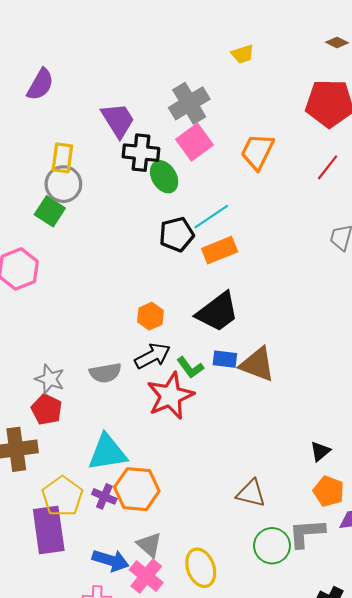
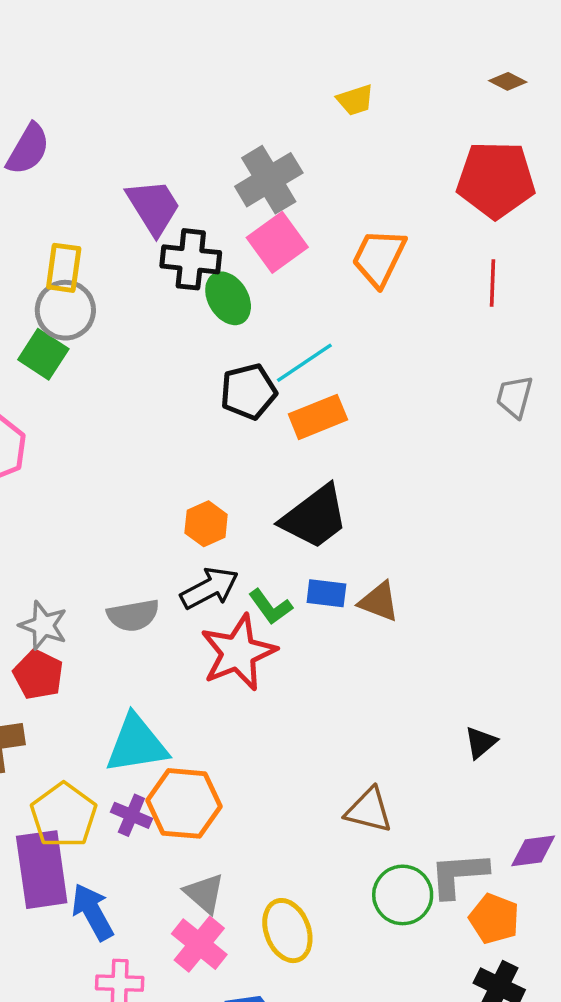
red line: (328, 167) -> (493, 283), turned -36
brown triangle: (257, 364) -> (379, 602), size x0.7
orange pentagon: (329, 491) -> (494, 919), moved
blue arrow: (111, 560) -> (92, 912), moved, turned -136

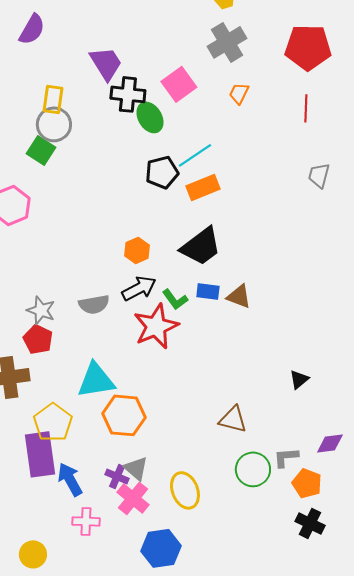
gray cross: (269, 180) -> (227, 42), moved
orange trapezoid: (379, 258) -> (239, 93), size x0.6
purple cross: (131, 815) -> (117, 476), moved
gray L-shape: (459, 875) -> (286, 457), size x0.7

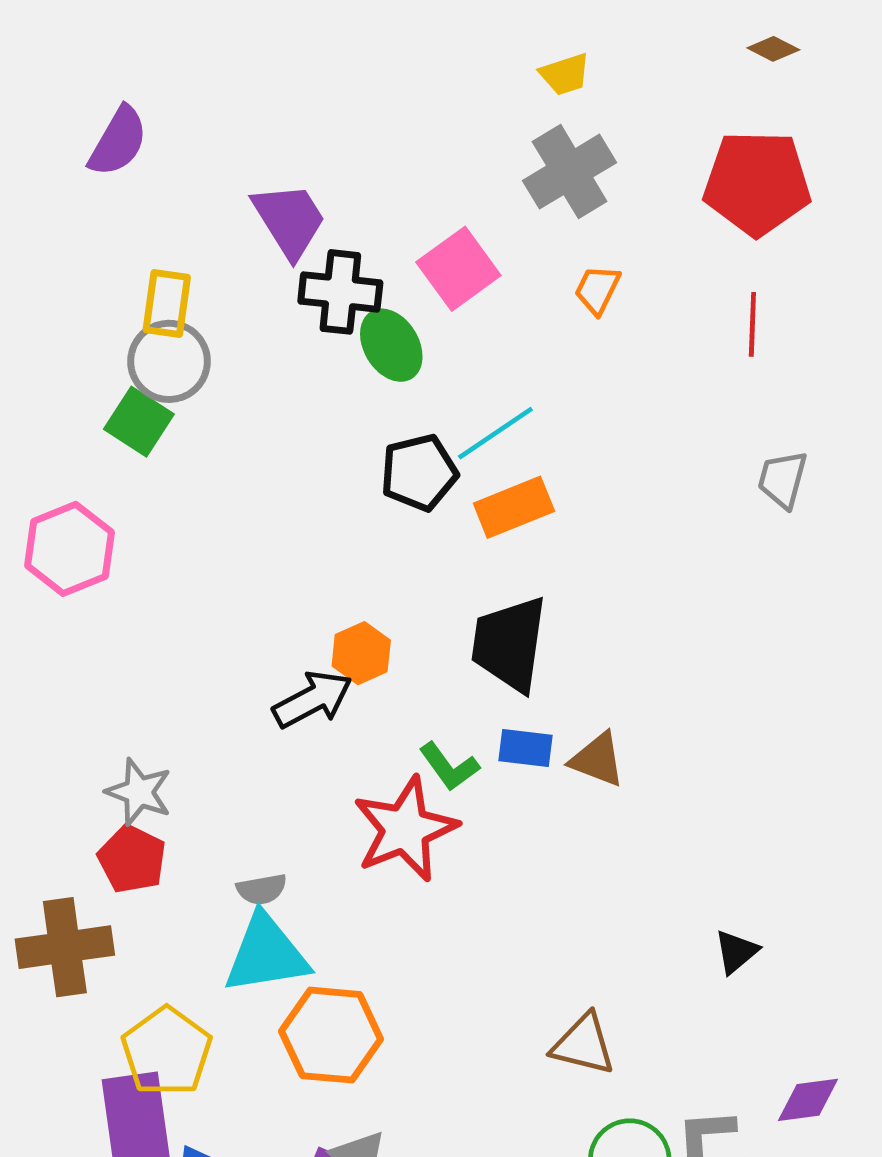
black trapezoid: (201, 246) -> (509, 644), turned 135
black arrow: (139, 288) -> (313, 699), moved
gray semicircle: (94, 304) -> (262, 889), moved, size x0.7

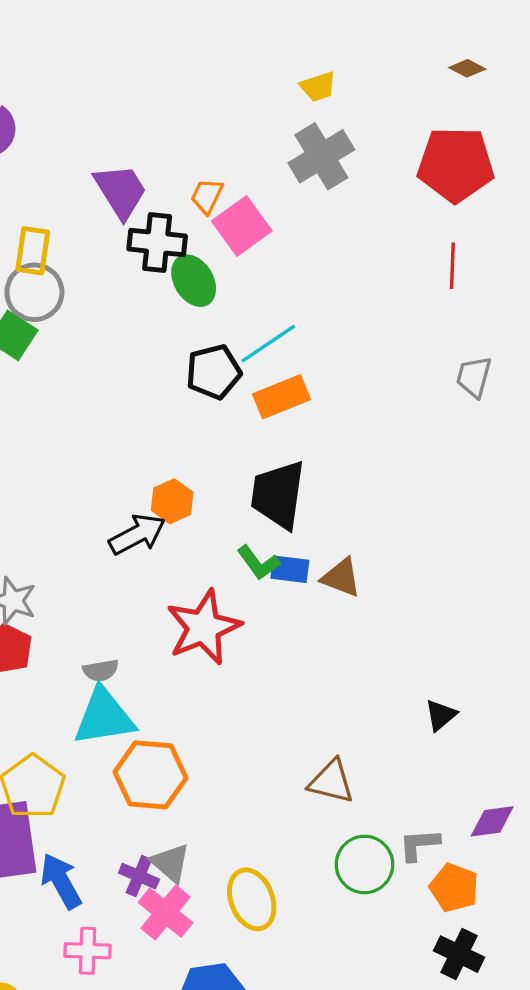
orange trapezoid: (597, 290) -> (207, 196), moved
green L-shape: (449, 767) -> (258, 563), moved

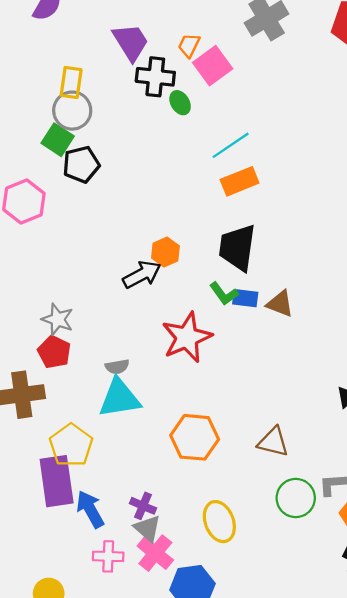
green ellipse: (194, 281) -> (180, 103), size x0.7
black pentagon: (214, 372) -> (81, 164), moved
orange hexagon: (151, 775) -> (195, 437), moved
gray triangle: (170, 863) -> (147, 528), moved
pink cross: (165, 913) -> (155, 553), moved

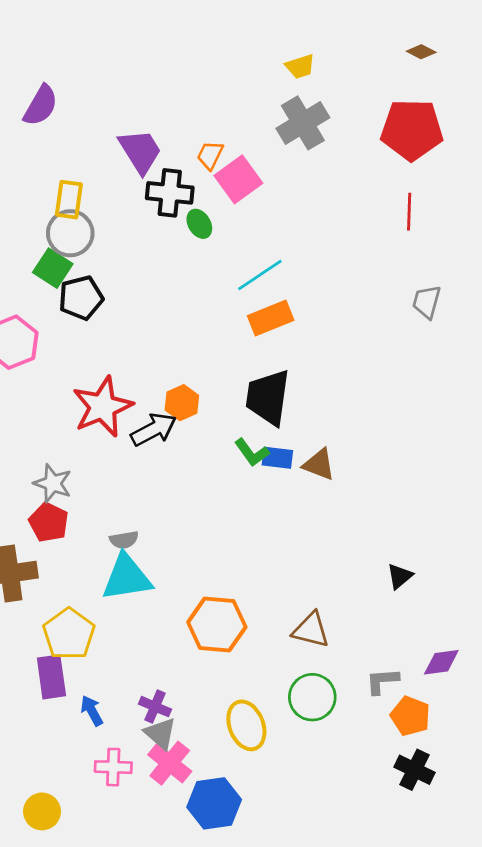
red star: (187, 337) -> (103, 407), moved
purple rectangle: (57, 481) -> (51, 677), size x0.7
green circle: (296, 498) -> (312, 697), moved
blue arrow: (90, 509) -> (92, 711), size x0.7

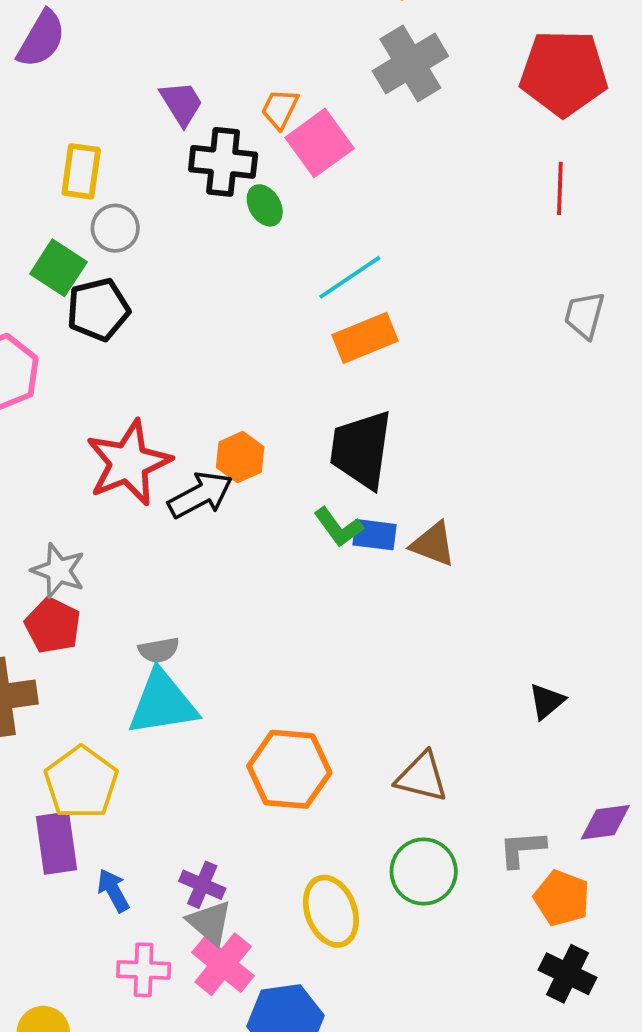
purple trapezoid: (140, 151) -> (181, 103), size x0.7
gray circle: (70, 233) -> (115, 228), moved, size x0.7

